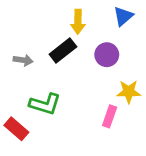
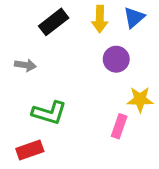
yellow arrow: (78, 22) -> (100, 19), moved
black rectangle: (63, 51) -> (54, 22), moved
red rectangle: (16, 129) -> (30, 150), moved, turned -60

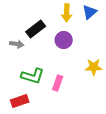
black rectangle: (54, 22) -> (36, 29), moved
purple circle: (116, 59) -> (64, 40), moved
pink rectangle: (119, 126) -> (58, 83), moved

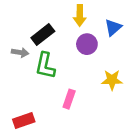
blue triangle: (90, 12) -> (113, 27), moved
purple circle: (64, 40) -> (87, 44), moved
green L-shape: (33, 76) -> (45, 66), moved, turned 85

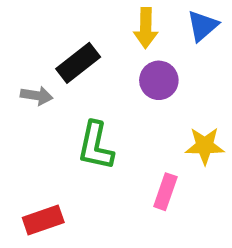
blue triangle: (113, 27) -> (203, 26), moved
green L-shape: (45, 66) -> (96, 146), moved
pink rectangle: (69, 99) -> (165, 192), moved

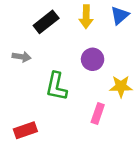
black rectangle: (78, 63) -> (46, 22), moved
purple circle: (159, 80) -> (93, 59), moved

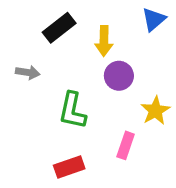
yellow arrow: (86, 17) -> (104, 41), moved
yellow star: (121, 86) -> (155, 111), turned -30
red rectangle: (25, 130) -> (69, 167), moved

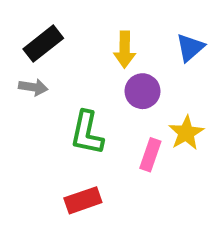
blue triangle: (154, 19) -> (190, 47), moved
black rectangle: (59, 28) -> (43, 44), moved
pink rectangle: (126, 145) -> (150, 155), moved

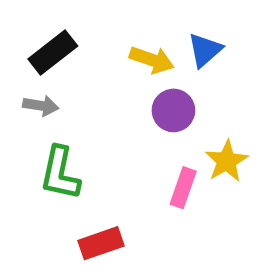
blue triangle: (190, 47) -> (205, 50), moved
yellow arrow: (125, 49) -> (152, 60), turned -72
green L-shape: (87, 133) -> (60, 173), moved

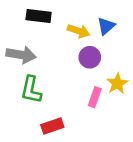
black rectangle: (53, 53) -> (39, 16), moved, turned 45
gray arrow: (41, 106) -> (21, 55), size x1.6

